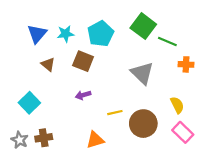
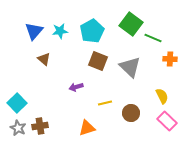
brown square: (83, 61) -> (98, 61), moved
cyan square: (29, 103) -> (17, 103), moved
brown circle: (143, 124) -> (131, 113), size x0.7

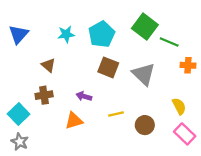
blue triangle: (34, 31) -> (19, 34), moved
purple arrow: (76, 87) -> (84, 96), turned 32
brown cross: (40, 126) -> (44, 95), moved
orange triangle: (87, 128) -> (74, 121), moved

